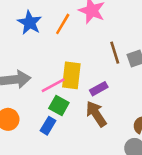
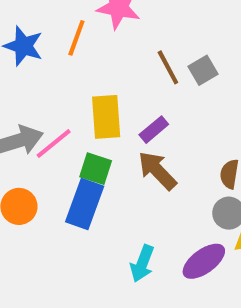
pink line: (53, 85) -> (54, 144), moved
blue rectangle: (48, 126) -> (85, 204), size x1.6

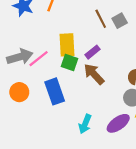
green square: (96, 169) -> (70, 62), moved
blue rectangle: (85, 204) -> (55, 91), turned -40

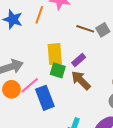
brown line: (101, 19) -> (85, 29), turned -42
pink line: (39, 59) -> (30, 85), moved
orange circle: (19, 92) -> (11, 89), moved

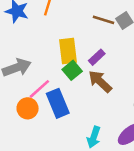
green square: (58, 70) -> (72, 70), turned 35
orange circle: (11, 89) -> (28, 108), moved

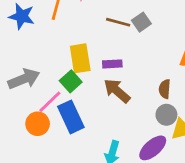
purple rectangle: (97, 57) -> (112, 64), turned 42
green square: (72, 70) -> (71, 81), moved

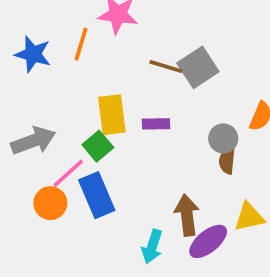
gray square: (141, 22) -> (198, 67), size x1.5
brown arrow: (117, 91) -> (187, 215), moved, turned 40
gray circle: (166, 115) -> (223, 138), moved

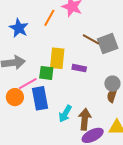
blue star: (33, 54) -> (19, 28), moved
green square: (98, 146) -> (46, 73), turned 35
cyan arrow: (152, 247) -> (65, 114), moved

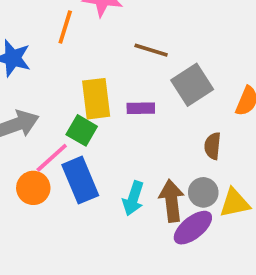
gray square: (108, 44) -> (192, 85), moved
green square: (46, 73) -> (82, 130), turned 35
gray circle: (112, 84) -> (203, 192), moved

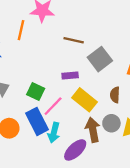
yellow rectangle: (96, 99) -> (84, 100), moved, turned -40
pink line: (52, 158) -> (53, 106), moved
cyan arrow: (133, 198) -> (54, 133), moved
purple ellipse: (193, 228) -> (75, 150), moved

